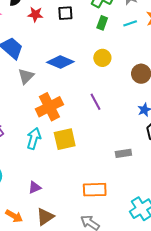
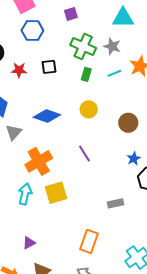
orange rectangle: (95, 190) -> (89, 241), turned -65

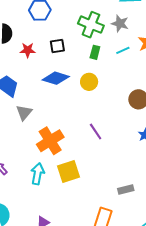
yellow circle: (89, 109) -> (89, 82), moved
blue diamond: (47, 116) -> (56, 78), moved
gray rectangle: (115, 203) -> (126, 189), moved

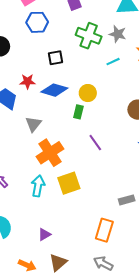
red star: (28, 50) -> (27, 81), moved
cyan line: (123, 50) -> (113, 62), moved
green rectangle: (95, 52) -> (78, 112), moved
gray triangle: (24, 113) -> (33, 124), moved

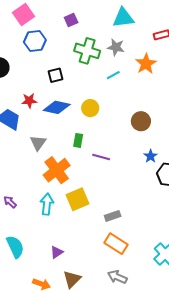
green rectangle: (78, 112) -> (78, 140), moved
purple line: (95, 143) -> (101, 157), turned -36
gray rectangle: (127, 200) -> (113, 216), moved
orange rectangle: (104, 230) -> (116, 244), turned -70

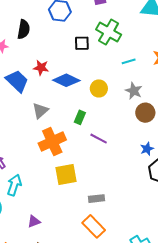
gray star: (116, 47) -> (134, 91), moved
black square: (56, 75) -> (82, 43), moved
cyan arrow: (47, 204) -> (14, 185), moved

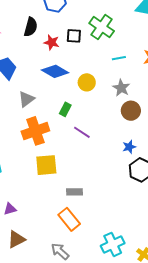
black semicircle: (24, 29) -> (31, 27), moved
red star: (41, 68) -> (52, 42), moved

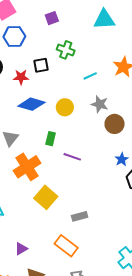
green cross: (102, 27) -> (66, 50), size x0.7
yellow square: (46, 165) -> (46, 197), turned -30
orange rectangle: (69, 219) -> (66, 246), moved

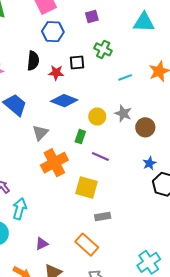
gray star: (100, 104) -> (123, 113), moved
yellow circle: (65, 107) -> (97, 116), moved
yellow square: (46, 197) -> (87, 188), moved, turned -30

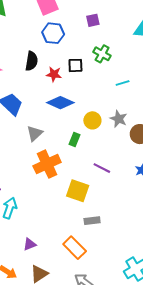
purple line: (100, 156) -> (102, 168), moved

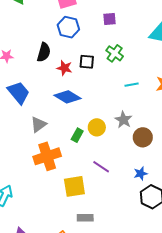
yellow circle: (92, 120) -> (97, 127), moved
yellow square: (78, 191) -> (74, 186), turned -35

